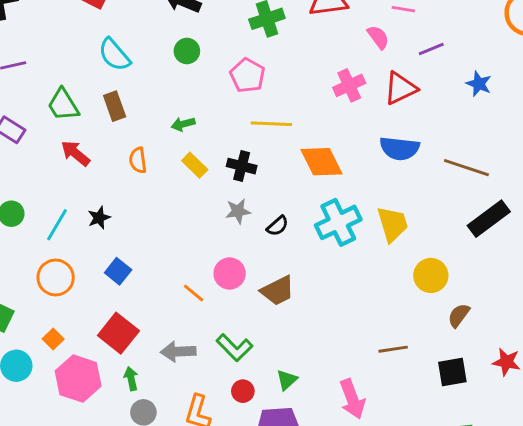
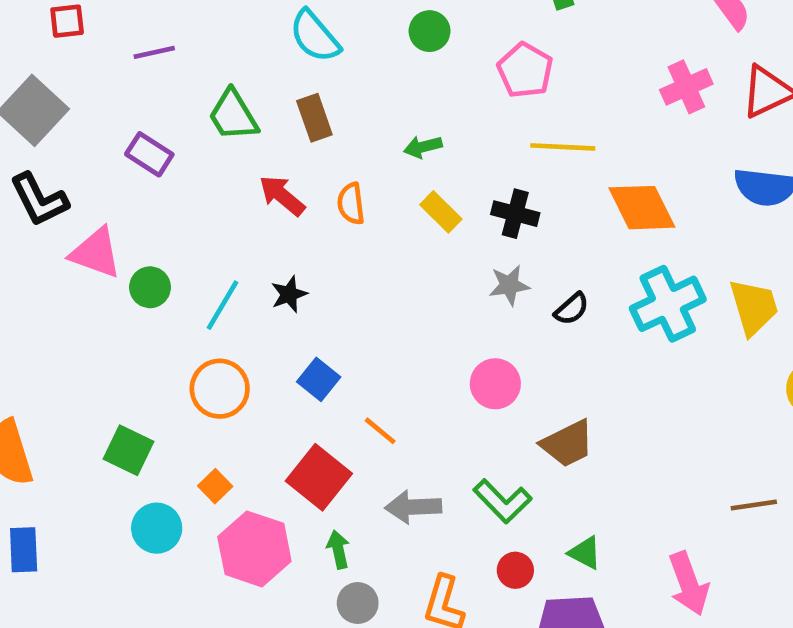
red arrow: (75, 153) -> (282, 196), moved
brown trapezoid: (278, 291) -> (568, 444), moved
orange line: (194, 293) -> (380, 431), moved
green triangle: (287, 380) -> (585, 553), turned -50

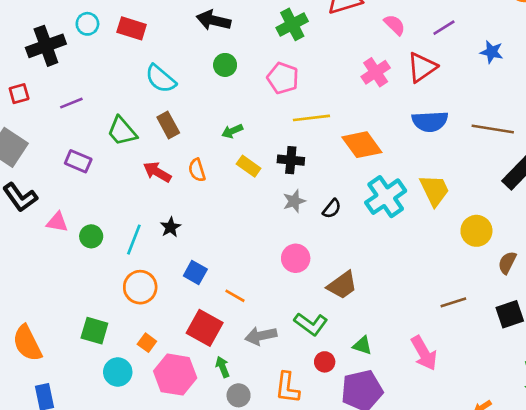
pink triangle: (96, 253) -> (57, 222), size x0.7

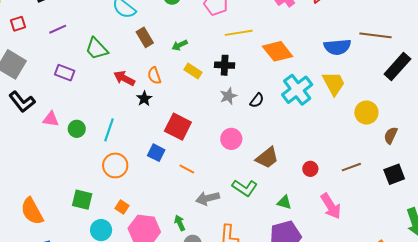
blue semicircle: (430, 121) -> (337, 47), moved
brown rectangle: (168, 125) -> (145, 37), moved
black star: (170, 227) -> (144, 99), moved
red square: (205, 328) -> (178, 127), moved
red circle: (325, 362) -> (310, 169), moved

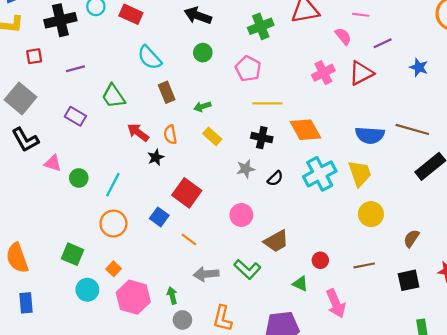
black cross: (225, 65) -> (262, 138), moved
yellow circle: (366, 113) -> (371, 214), moved
green triangle: (284, 202) -> (300, 284), moved

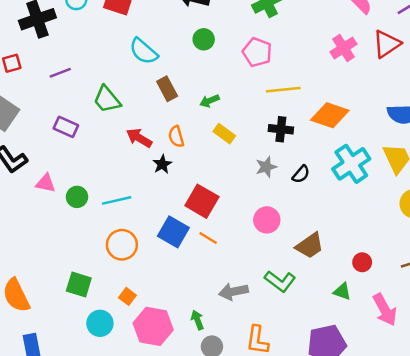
orange diamond: (305, 130) -> (330, 115), turned -36
cyan line: (113, 185) -> (117, 200), turned 55
blue square: (159, 217) -> (173, 232), size x1.4
orange line: (189, 239) -> (208, 238), moved

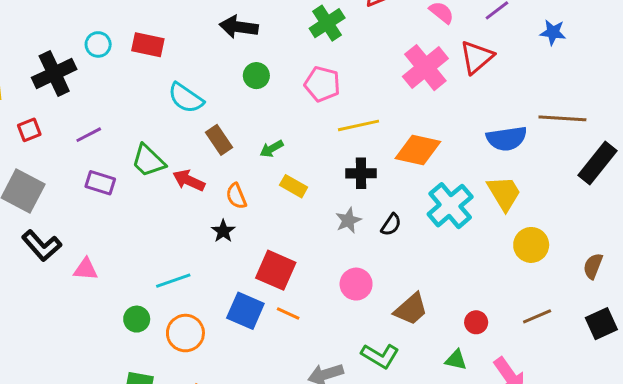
pink cross: (344, 48) -> (425, 68), size x1.4
purple rectangle: (66, 127) -> (100, 183), moved
red arrow: (139, 138) -> (189, 180), moved
green circle: (77, 197) -> (137, 319), moved

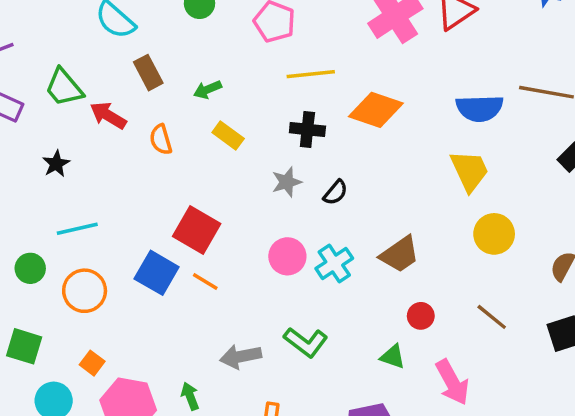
cyan cross: (450, 206) -> (334, 263), moved, size x0.7
black star: (223, 231) -> (56, 164), moved
brown trapezoid: (411, 309) -> (400, 254), moved
brown line: (537, 316) -> (492, 317), turned 56

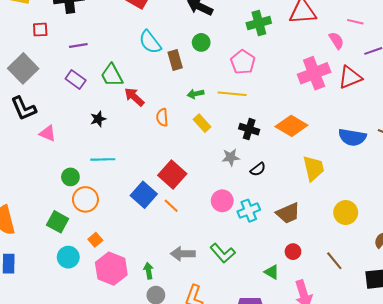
brown rectangle: (148, 73) -> (175, 60), moved
yellow line: (311, 74) -> (232, 94), moved
yellow trapezoid: (470, 171) -> (314, 168), moved
orange circle: (85, 291) -> (85, 199), moved

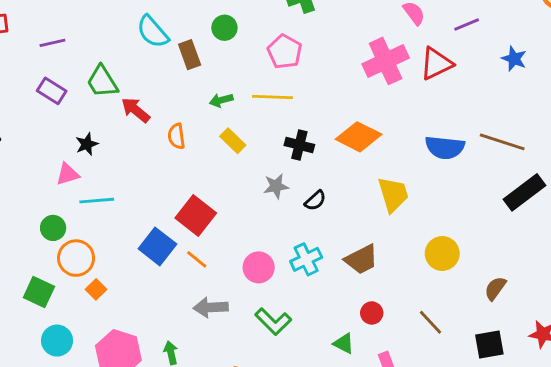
pink triangle: (48, 133) -> (68, 174), moved, turned -36
pink circle: (222, 201) -> (259, 267), moved
orange square: (95, 240) -> (96, 289), moved
gray arrow: (183, 254) -> (211, 307), moved

